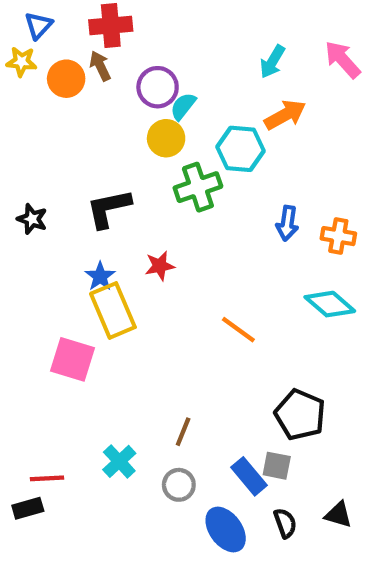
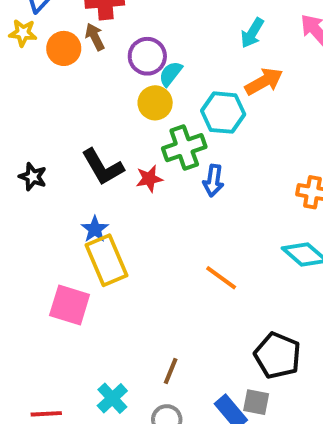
black L-shape: (109, 208) -> (103, 167), turned -108
blue arrow: (287, 223) -> (213, 181), moved
red star: (160, 266) -> (149, 179), moved

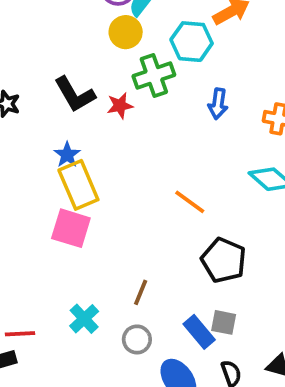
blue arrow: (213, 181) -> (218, 104), moved
pink square: (70, 305) -> (71, 228), moved
black pentagon: (277, 355) -> (224, 260), moved

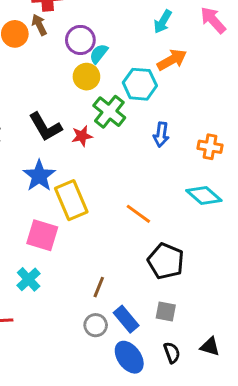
green cross: (154, 75) -> (109, 112), turned -32
blue star: (67, 155) -> (39, 176), size x1.5
yellow rectangle: (78, 185) -> (71, 200), moved
cyan cross: (84, 319) -> (29, 279), moved
blue rectangle: (199, 332) -> (126, 319), moved

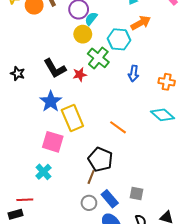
black pentagon: (166, 261) -> (100, 159), moved

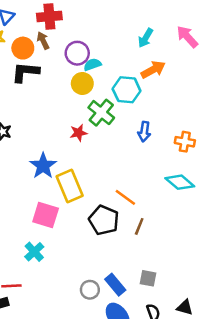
cyan semicircle: (91, 19) -> (92, 65), turned 32
black L-shape: (55, 68) -> (25, 72), moved, turned 125
black pentagon: (100, 159) -> (104, 220), moved
brown line: (91, 177) -> (139, 226), moved

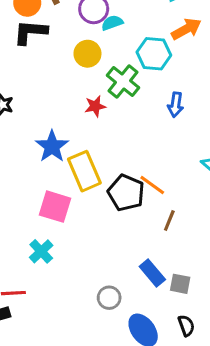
yellow circle: (82, 83) -> (87, 54), moved
black pentagon: (104, 220) -> (126, 193), moved
blue rectangle: (115, 285) -> (152, 273), moved

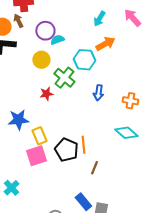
blue star: (52, 146) -> (18, 120), turned 30
yellow rectangle: (84, 171) -> (39, 136), size x0.7
orange line: (152, 185) -> (83, 145), turned 48
pink square: (55, 207) -> (36, 156), moved, turned -35

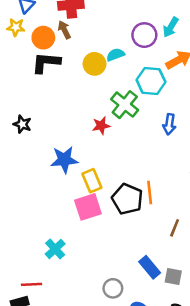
purple circle: (45, 31) -> (144, 35), moved
yellow circle: (41, 60) -> (95, 64), moved
brown line: (94, 168) -> (175, 228), moved

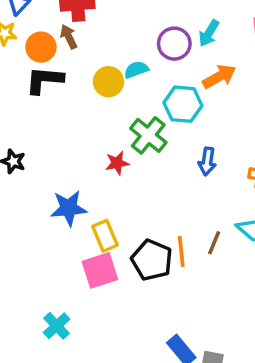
brown line: (175, 228) -> (214, 243), moved

